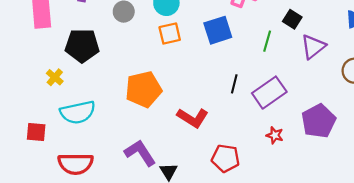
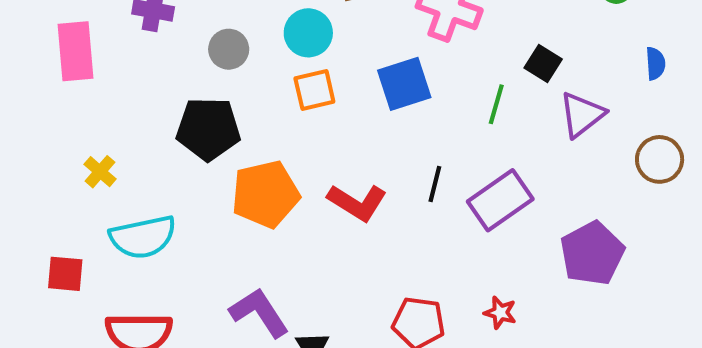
black pentagon: (82, 46) -> (208, 129), moved
red L-shape: (193, 118) -> (357, 202), moved
red star: (275, 135) -> (500, 313), moved

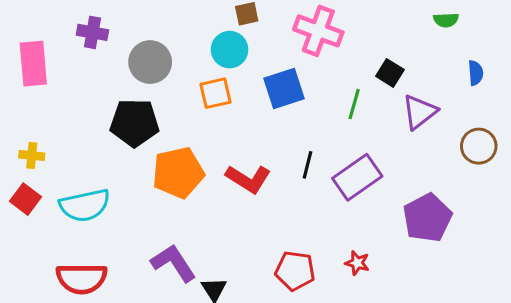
cyan circle: (308, 33) -> (230, 50), moved
gray circle: (229, 49) -> (150, 62), size x1.4
yellow cross: (100, 172) -> (32, 155), moved, turned -35
red square: (65, 274) -> (26, 199), moved, turned 32

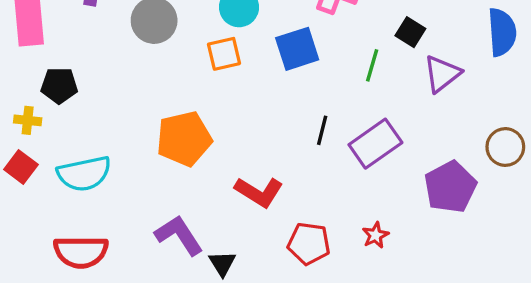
blue semicircle: (476, 73) -> (502, 32), size x1.8
black pentagon: (135, 123) -> (59, 85), moved, size x0.7
brown circle: (479, 146) -> (505, 147), moved
red L-shape: (248, 179) -> (259, 192), moved
red star: (357, 263) -> (375, 235), turned 30

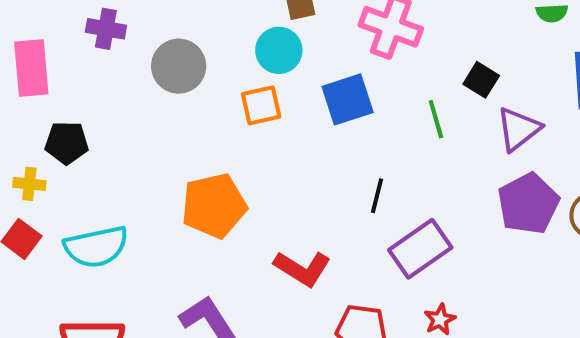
green line: (372, 65) -> (436, 119), turned -32
purple rectangle: (375, 144) -> (420, 249), moved
purple pentagon: (450, 187) -> (528, 204), moved

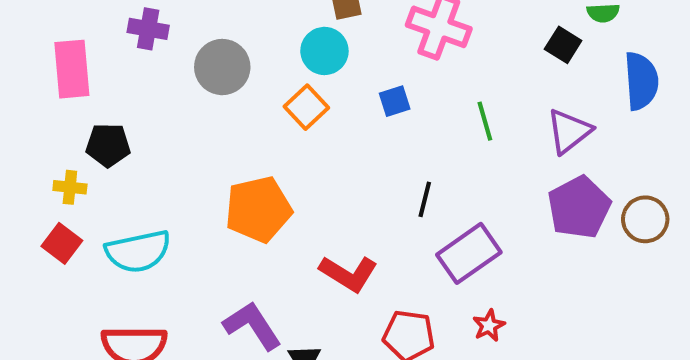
black square: (481, 80) -> (563, 45), moved
blue square: (348, 99) -> (395, 101), size x0.6
orange square: (261, 105) -> (306, 107), turned -30

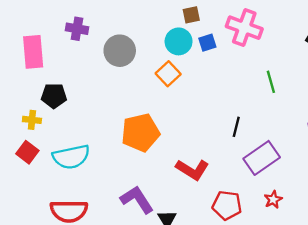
blue square: (395, 101) -> (207, 43), moved

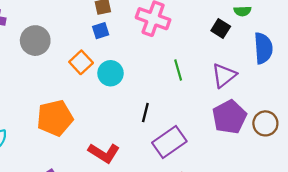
cyan circle: (179, 41) -> (110, 73), moved
blue square: (207, 43) -> (101, 31), moved

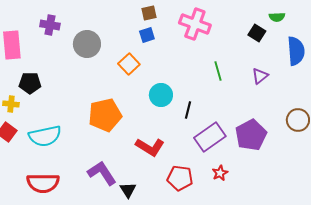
cyan circle: (110, 73) -> (161, 95), moved
purple triangle: (224, 75) -> (260, 76), size x0.7
purple pentagon: (229, 117) -> (251, 135), moved

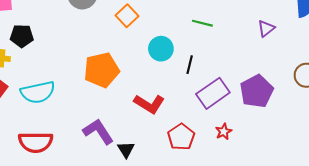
green line: (218, 71) -> (202, 23), moved, turned -60
red pentagon: (180, 178) -> (181, 137), turned 30

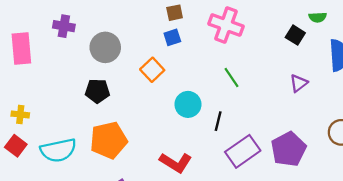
green line: (202, 23) -> (232, 78), turned 42
black pentagon: (22, 36) -> (97, 91), moved
orange pentagon: (101, 70) -> (109, 140), moved

